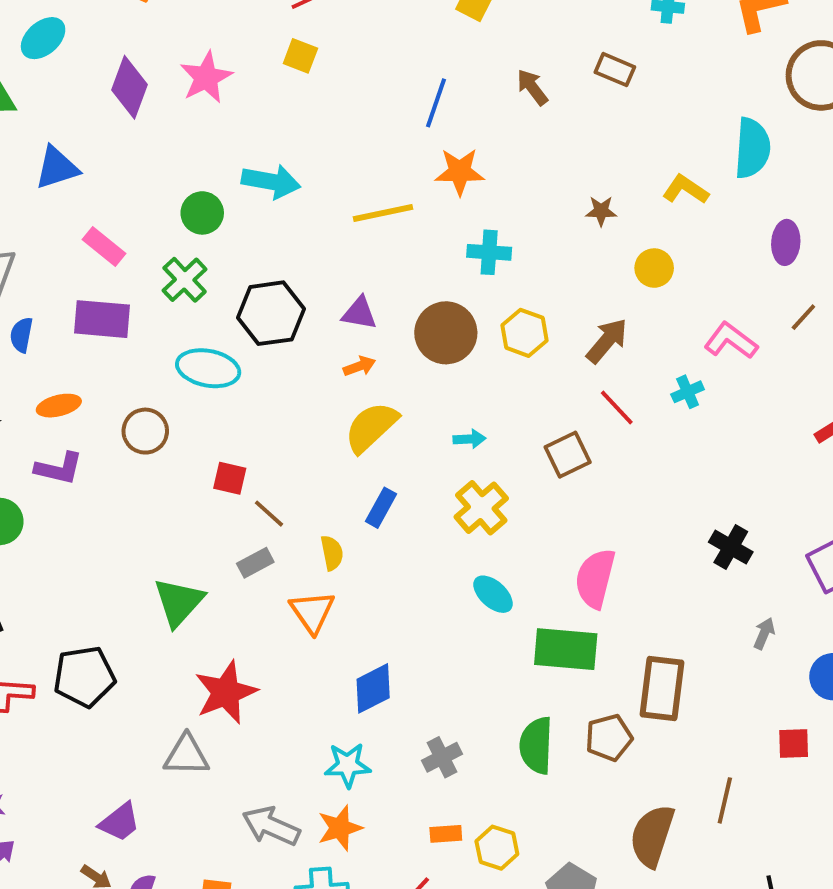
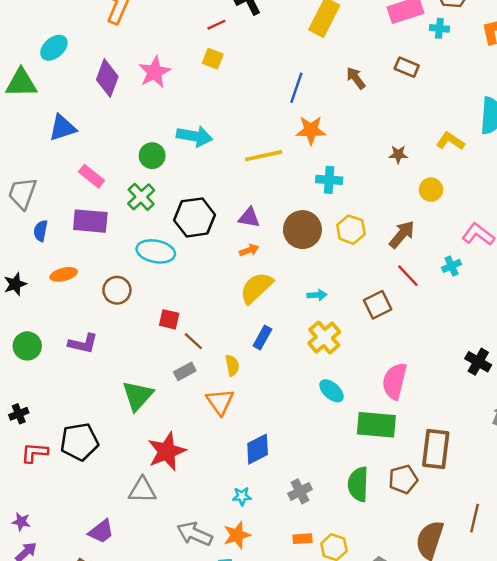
purple L-shape: (59, 468) -> (83, 344), moved
cyan star: (348, 765) -> (242, 496), size x0.7

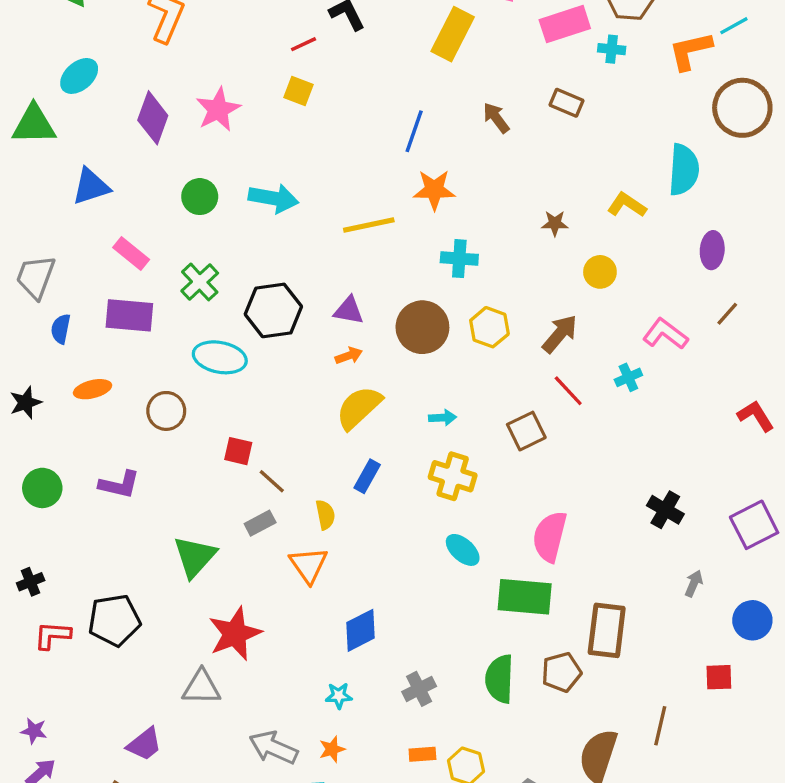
green circle: (152, 156) -> (200, 197), moved
yellow cross: (324, 337) -> (453, 476), turned -32
orange star: (237, 535) -> (332, 749), size x0.7

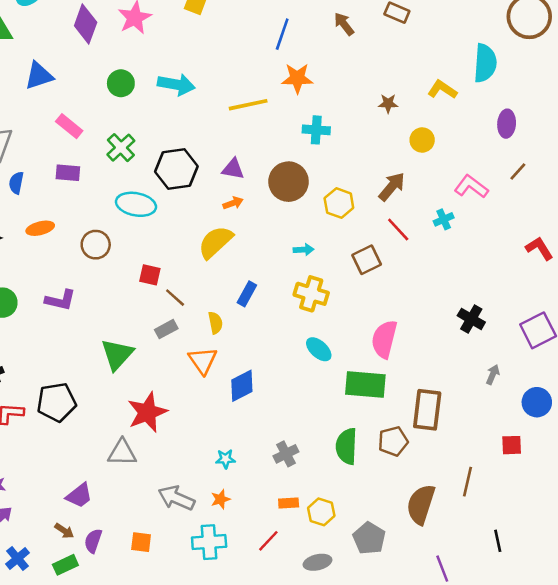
purple rectangle: (129, 315) -> (68, 173), size x0.7
yellow hexagon: (489, 327) -> (339, 203), moved
yellow semicircle: (359, 408) -> (215, 242), moved
blue diamond: (360, 630) -> (242, 386), moved

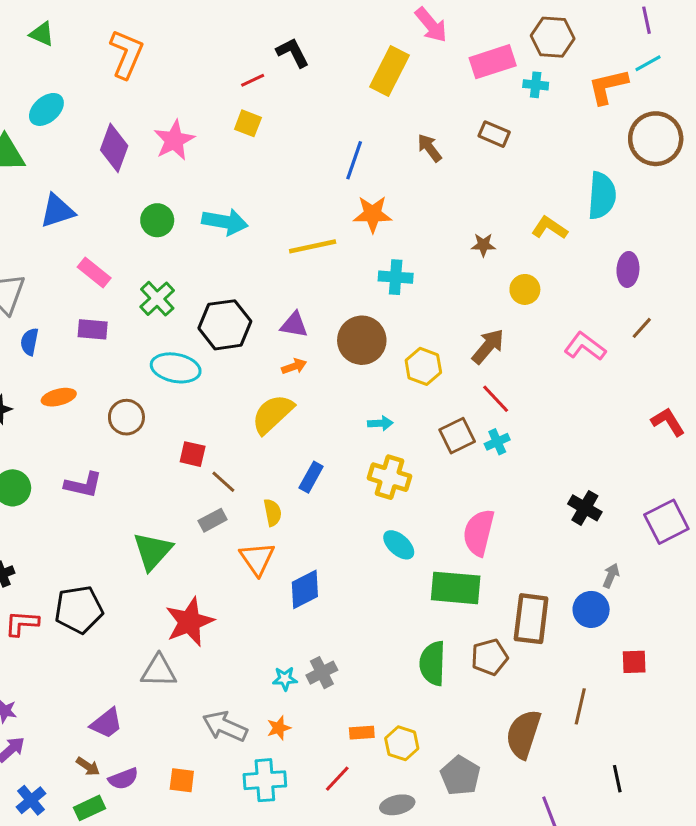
cyan cross: (444, 219) -> (497, 442), moved
blue circle: (537, 402) -> (591, 609), moved
gray cross: (286, 454) -> (322, 673), moved
purple semicircle: (93, 541) -> (123, 779), turned -130

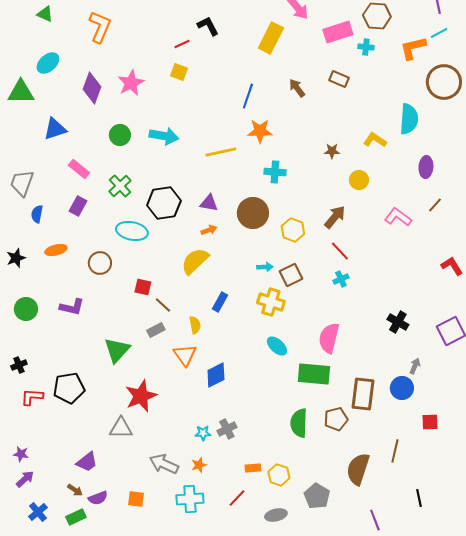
purple rectangle: (93, 329) -> (78, 206), turned -66
brown square: (457, 436) -> (291, 275), moved

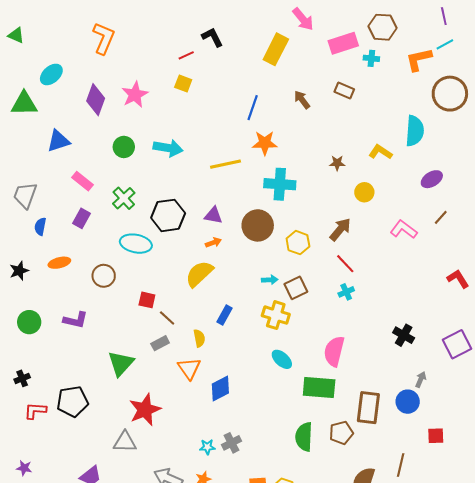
green triangle: (45, 14) -> (16, 35), moved
purple ellipse: (426, 167) -> (432, 179), turned 55
cyan cross: (275, 172) -> (280, 184), size x1.4

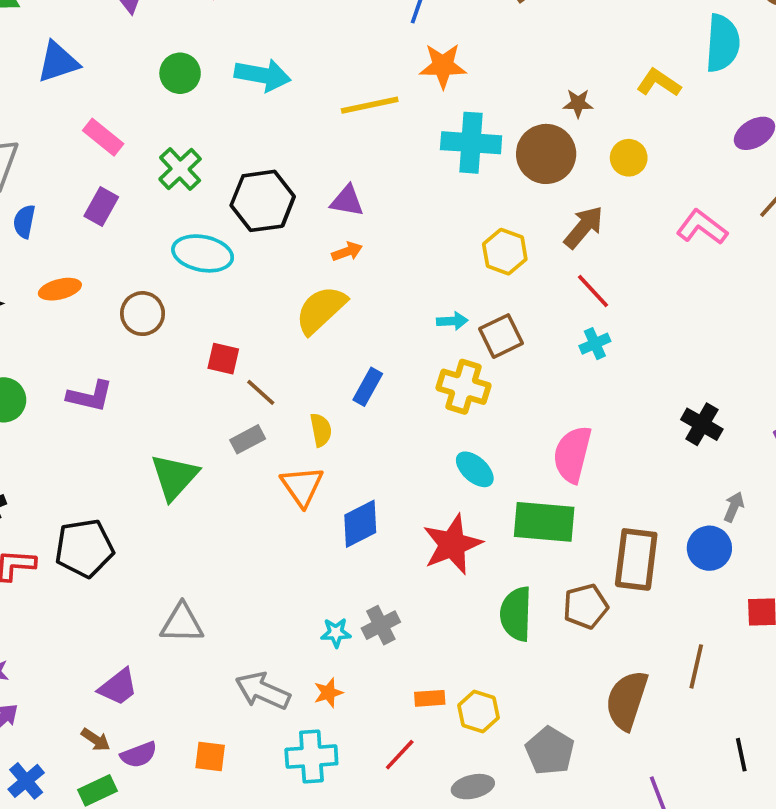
brown circle: (258, 225) -> (546, 154), moved
red star: (145, 410) -> (452, 544), moved

